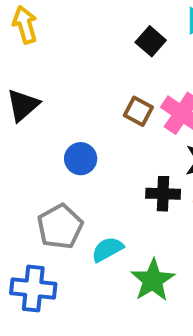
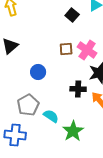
brown square: (138, 111) -> (66, 49), turned -32
cyan semicircle: (107, 249) -> (51, 116), turned 63

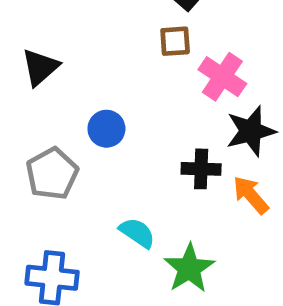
brown square: (66, 49) -> (175, 41), moved
gray pentagon: (28, 105) -> (52, 174), moved

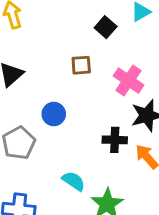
brown square: (175, 41) -> (81, 65), moved

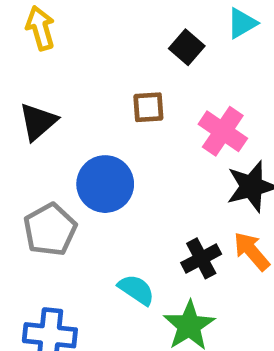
blue circle: (54, 114) -> (105, 184), size x1.5
black cross: (115, 140) -> (201, 258), moved, turned -30

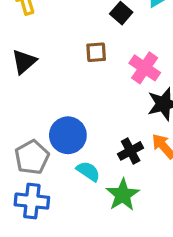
blue circle: (105, 184) -> (68, 135), moved
gray pentagon: (50, 230) -> (32, 157), moved

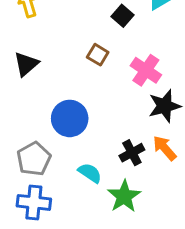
brown square: (96, 52) -> (98, 55), turned 35
blue circle: (68, 135) -> (70, 118), moved

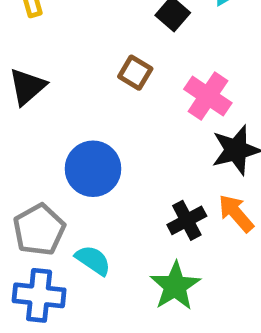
cyan semicircle: (90, 173) -> (93, 260), moved

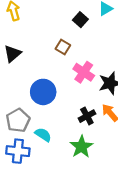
pink cross: (208, 96) -> (84, 72), moved

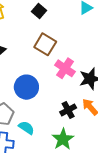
black square: (80, 20) -> (39, 11), moved
brown square: (63, 47) -> (45, 44), size x1.5

